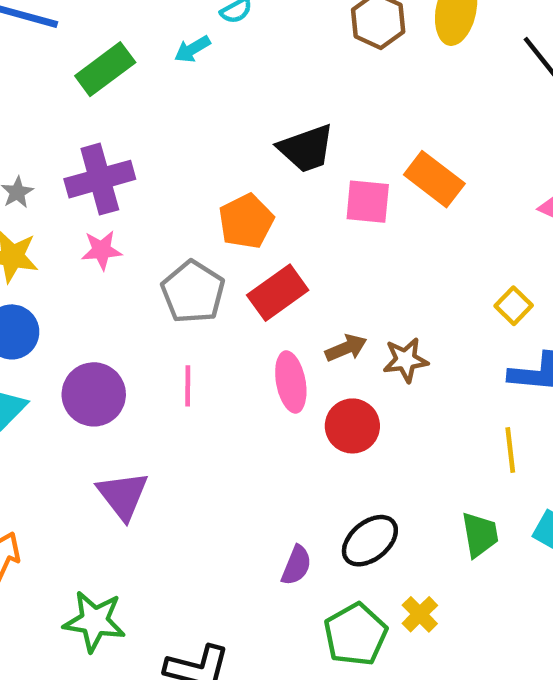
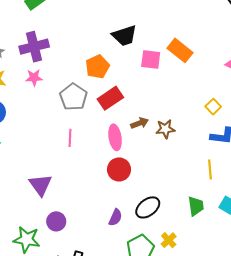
purple circle: (94, 394) -> (56, 221), moved, size x0.7
red circle: (352, 426) -> (119, 169), moved

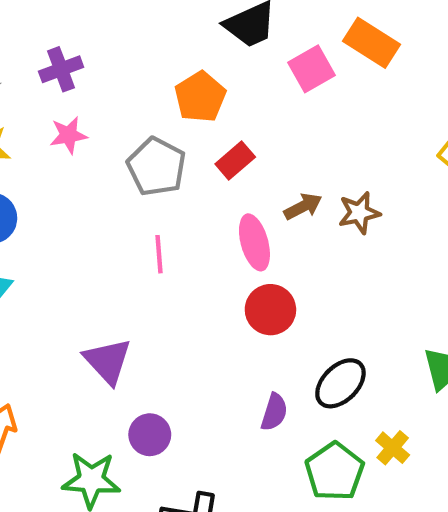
purple cross: (34, 47) -> (61, 69), size x0.7
pink square: (151, 59) -> (311, 69), turned -30
red rectangle: (110, 98) -> (235, 160), size x0.7

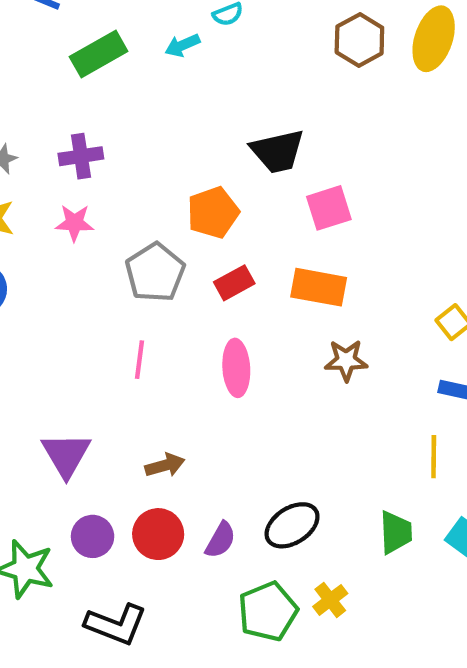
orange rectangle: (371, 43) -> (319, 287), moved, turned -34
brown arrow: (303, 207) -> (165, 465), moved
red circle: (270, 310) -> (158, 534), moved

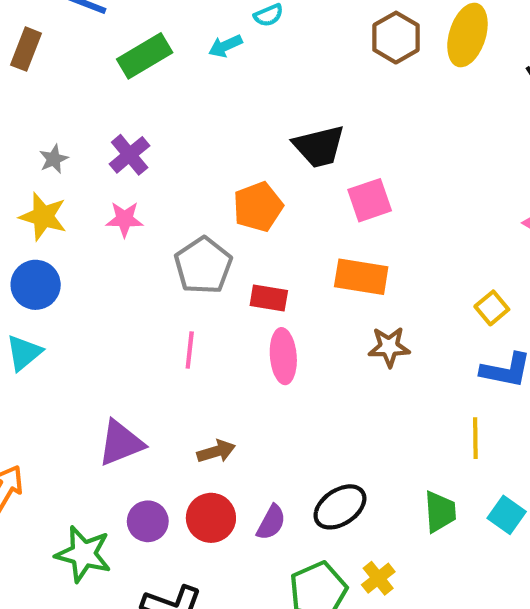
purple cross: (81, 156) -> (130, 155), turned -30
red rectangle: (234, 283) -> (269, 298), moved, turned 39
purple triangle: (66, 455) -> (121, 443), turned 40

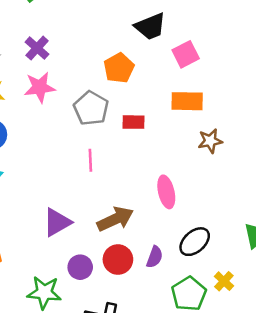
pink star: (125, 219) -> (40, 87), size x1.4
pink ellipse: (283, 356) -> (166, 192), moved
brown arrow: (216, 451) -> (115, 219), size x1.6

